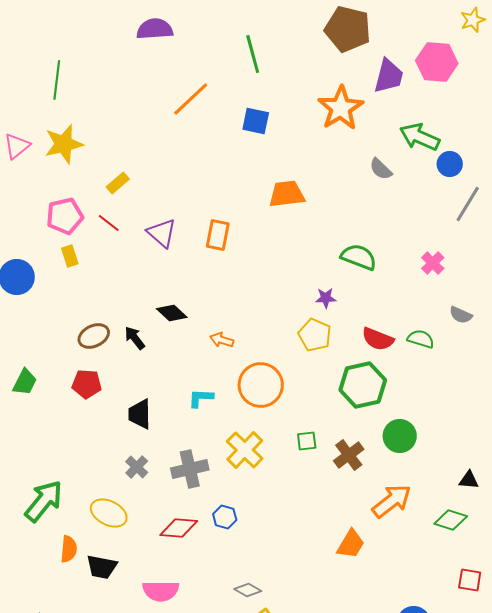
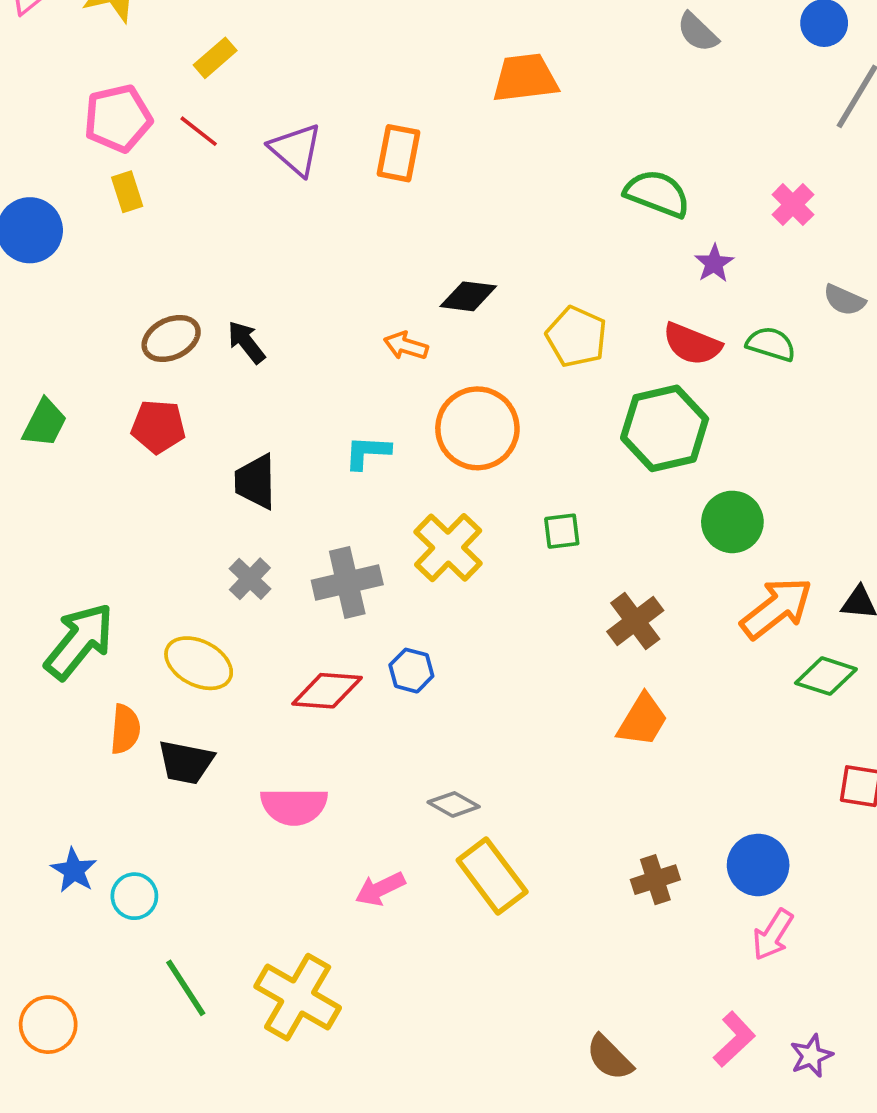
purple star: (326, 298) -> (714, 263), moved, turned -30
black diamond: (172, 313) -> (468, 296), moved, turned -36
brown cross: (349, 455) -> (635, 621), moved
orange arrow: (392, 501) -> (776, 608), moved

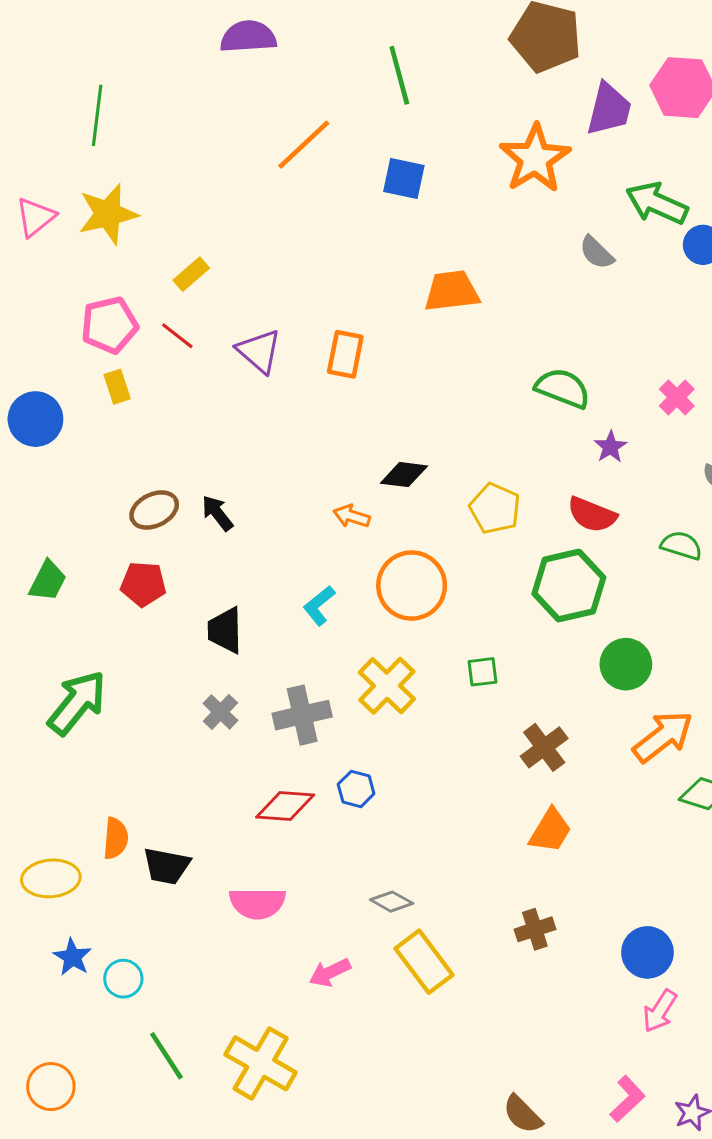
green semicircle: (771, 344) -> (681, 545), moved
cyan L-shape: (367, 452) -> (319, 606), turned -42
green arrow: (79, 641) -> (77, 703), moved
yellow ellipse: (199, 663) -> (51, 878), moved, turned -32
brown cross: (655, 880) -> (535, 929), moved

